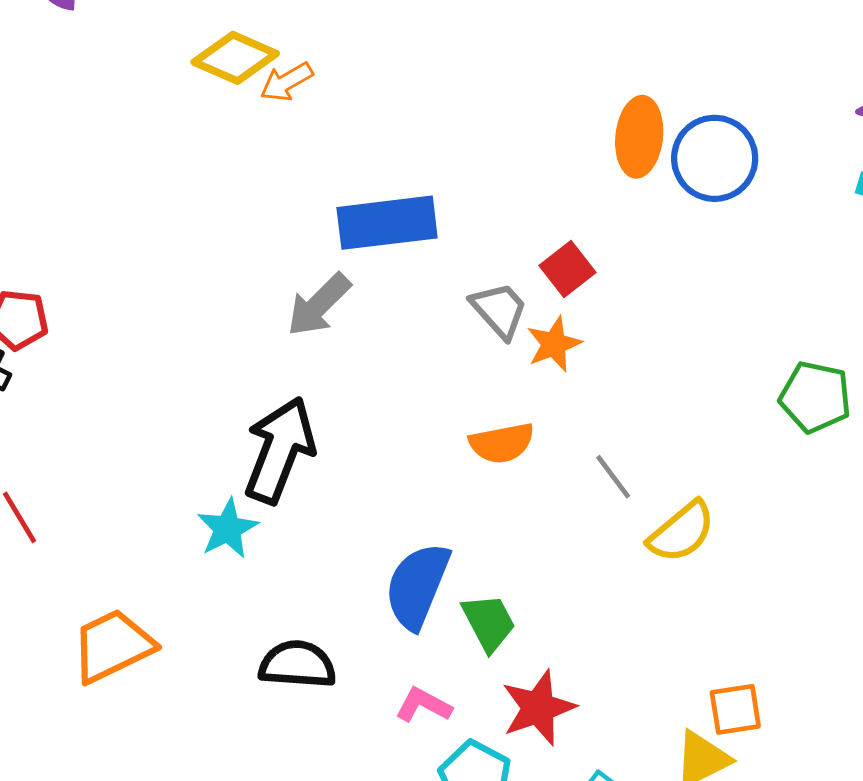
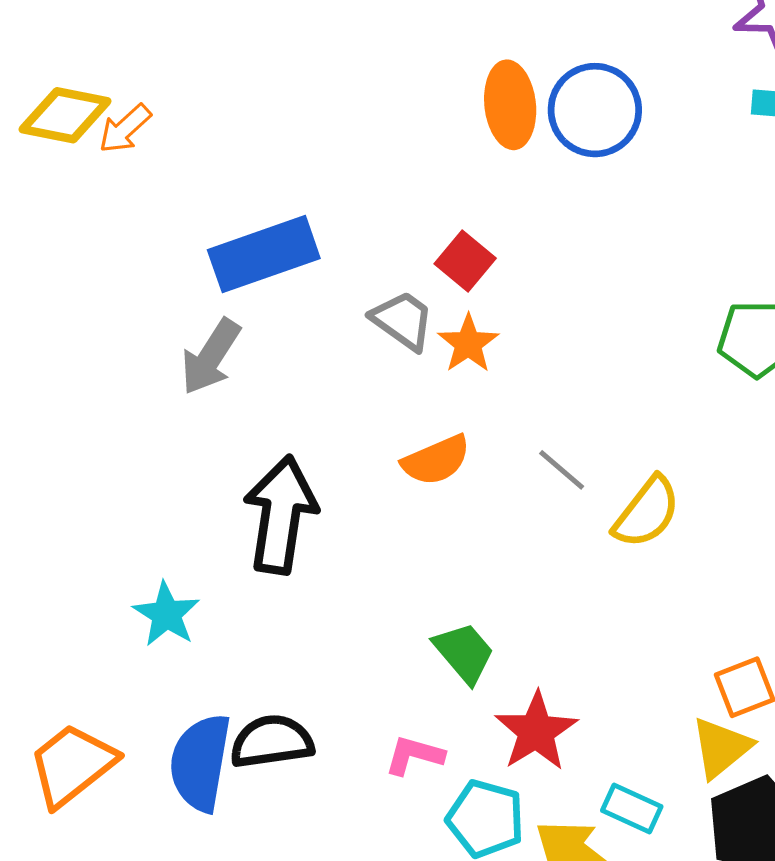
black arrow: (280, 450) -> (281, 515), moved
blue semicircle: (417, 586) -> (200, 763), moved

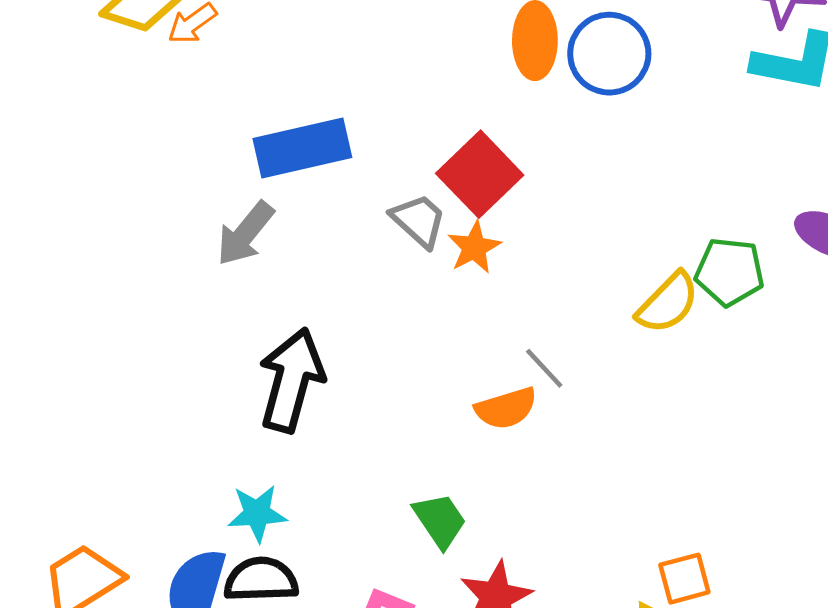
red square: (465, 261) -> (480, 174), size x1.6
orange semicircle: (436, 460) -> (506, 408), moved
yellow semicircle: (647, 512) -> (668, 303), moved
cyan star: (166, 614) -> (257, 513), moved, turned 30

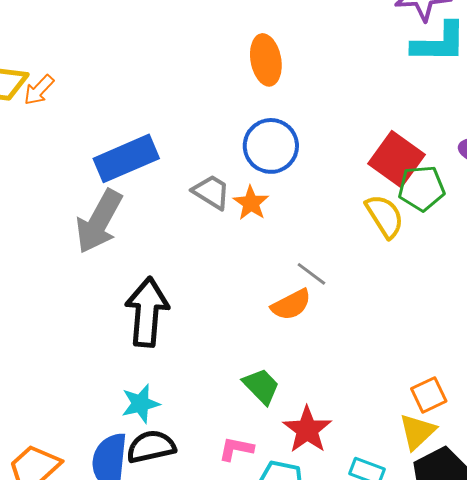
blue circle: (609, 54) -> (271, 146), moved
red square: (480, 174) -> (397, 159), moved
gray arrow: (245, 234) -> (99, 221), size x1.4
yellow semicircle: (668, 303) -> (385, 216), turned -66

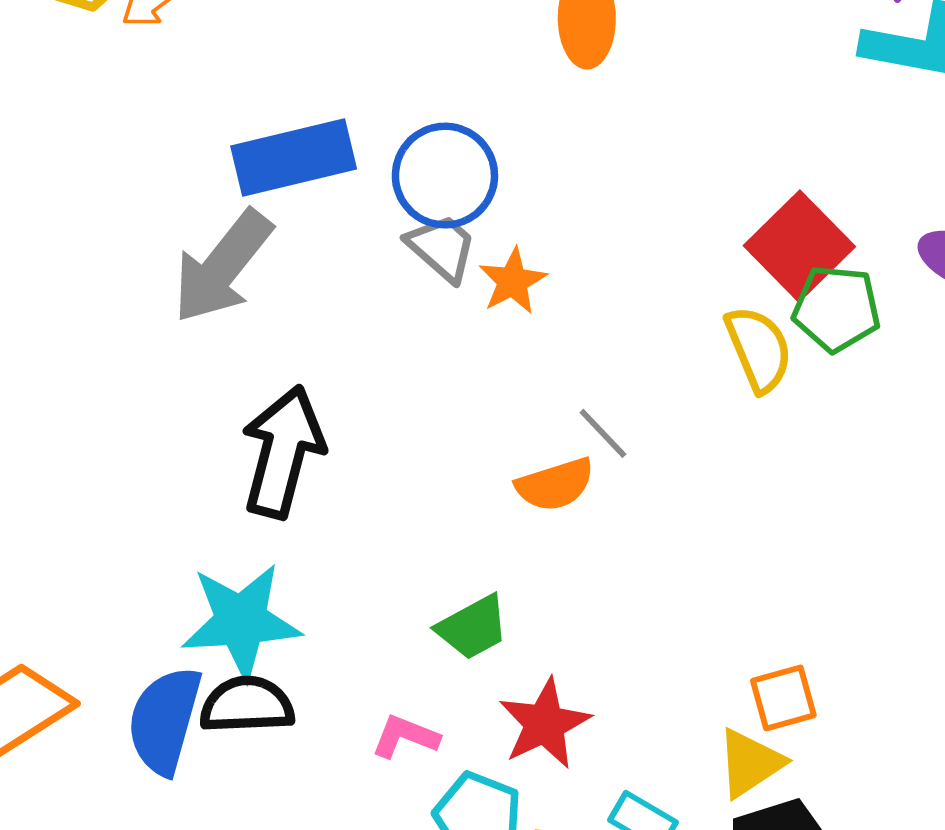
blue circle: (271, 146) -> (445, 176), moved
green trapezoid: (261, 386) -> (473, 627), turned 96
cyan star: (141, 404) -> (241, 621), size x1.6

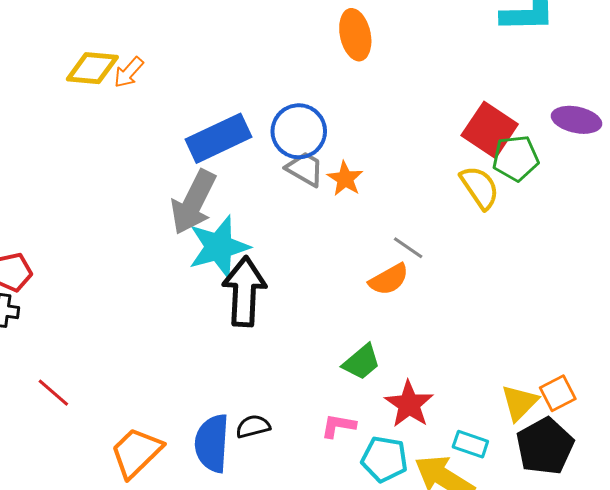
cyan star: (241, 621) -> (219, 247), moved
orange square: (783, 698) -> (558, 393), moved
black semicircle: (247, 705) -> (253, 426), size x0.7

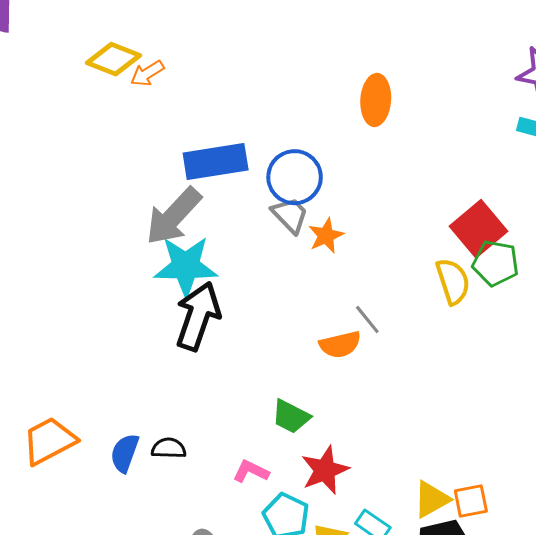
green trapezoid: (362, 362) -> (291, 416), turned 51
blue semicircle: (212, 443) -> (125, 453), size x0.7

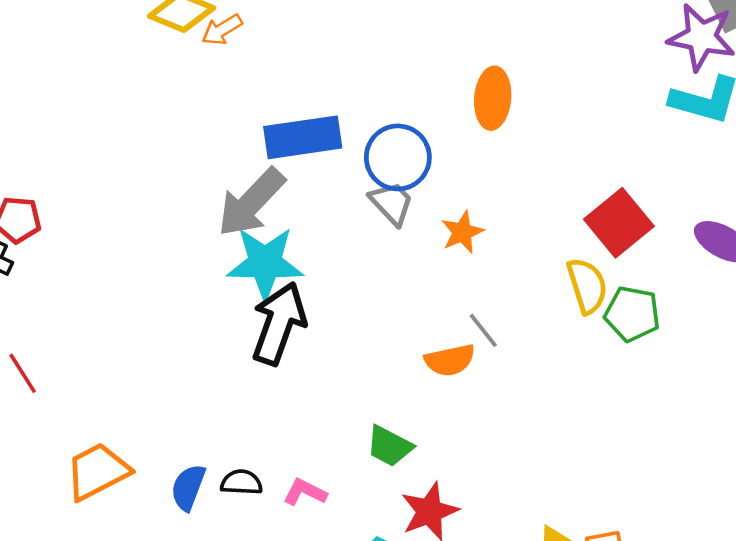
orange ellipse: (376, 100) -> (493, 98), moved
orange star: (326, 236) -> (462, 232), moved
green pentagon: (496, 263) -> (632, 314), moved
pink L-shape: (251, 471) -> (305, 492), moved

